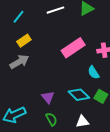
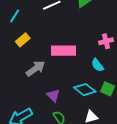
pink rectangle: (73, 48) -> (63, 51), moved, turned 40
gray arrow: (19, 62) -> (36, 68), moved

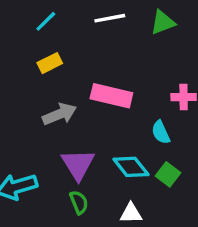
purple triangle: (53, 95) -> (78, 164), size x1.5

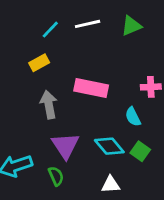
cyan line: (46, 21) -> (50, 30), moved
gray arrow: (59, 114) -> (49, 105), turned -76
green semicircle: (79, 202) -> (56, 176), moved

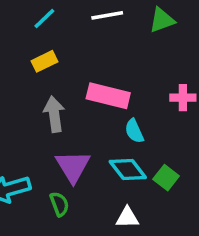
cyan line: (50, 30) -> (44, 18), moved
cyan semicircle: (133, 117) -> (134, 131), moved

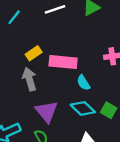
yellow rectangle: (45, 61) -> (34, 53), moved

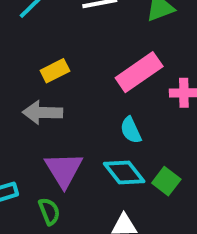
pink rectangle: (63, 62) -> (139, 72), moved, turned -48
gray arrow: (29, 79) -> (42, 113), turned -80

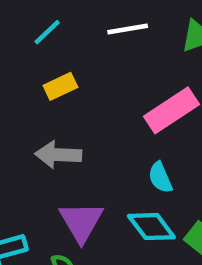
yellow rectangle: (55, 71) -> (60, 86), moved

